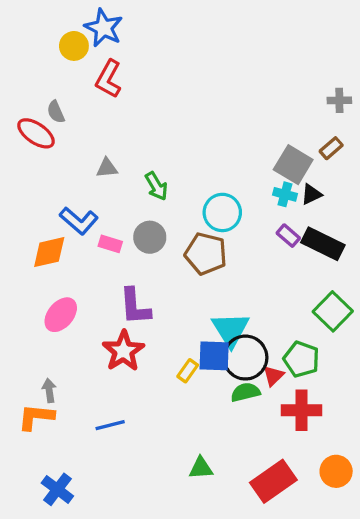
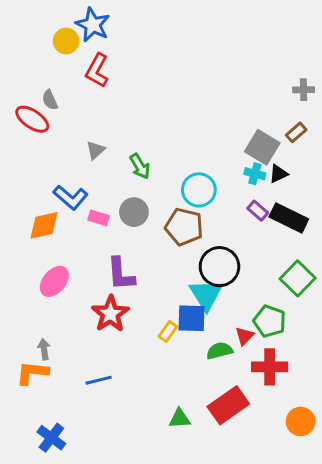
gray triangle: (107, 168) -> (96, 150), turned -36
black circle: (245, 358) -> (219, 267), moved
red rectangle: (273, 481) -> (228, 405), moved

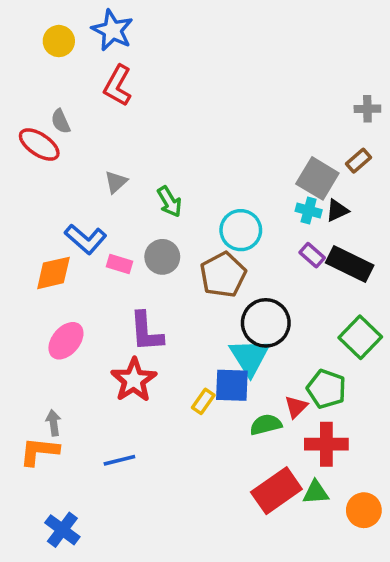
yellow circle: (66, 41) -> (59, 41), moved
brown pentagon: (184, 227) -> (223, 275), turned 30
green triangle: (180, 419) -> (316, 492), moved

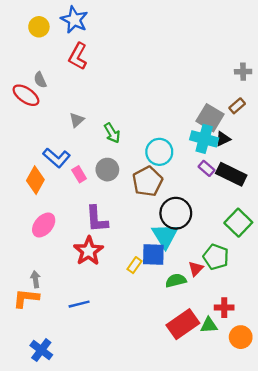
cyan cross: (309, 211) -> (204, 139), size x1.6
pink rectangle: (119, 264) -> (79, 174), turned 42
orange diamond: (53, 273) -> (35, 180), turned -48
red cross: (326, 444) -> (224, 308), moved, size x0.7

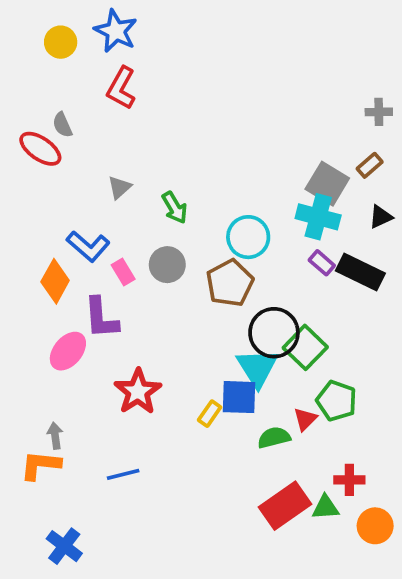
black triangle: (223, 139) -> (381, 217), moved
purple L-shape: (97, 219) -> (101, 318), moved
green square: (238, 223) -> (305, 347), moved

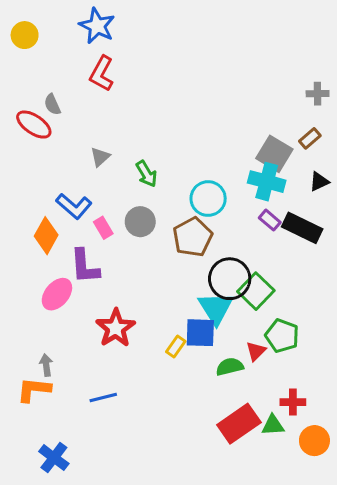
yellow circle: (61, 42) -> (25, 35), moved

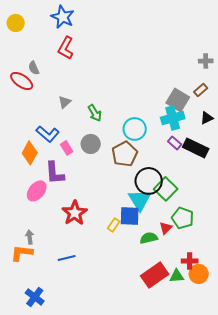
cyan cross: (267, 182) -> (173, 118), turned -30
orange circle: (314, 441) -> (199, 274), moved

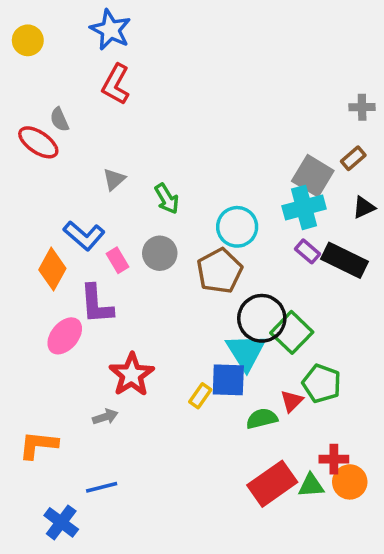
gray arrow: (30, 237) -> (105, 417), moved, turned 80
blue line: (67, 258) -> (102, 487), moved

